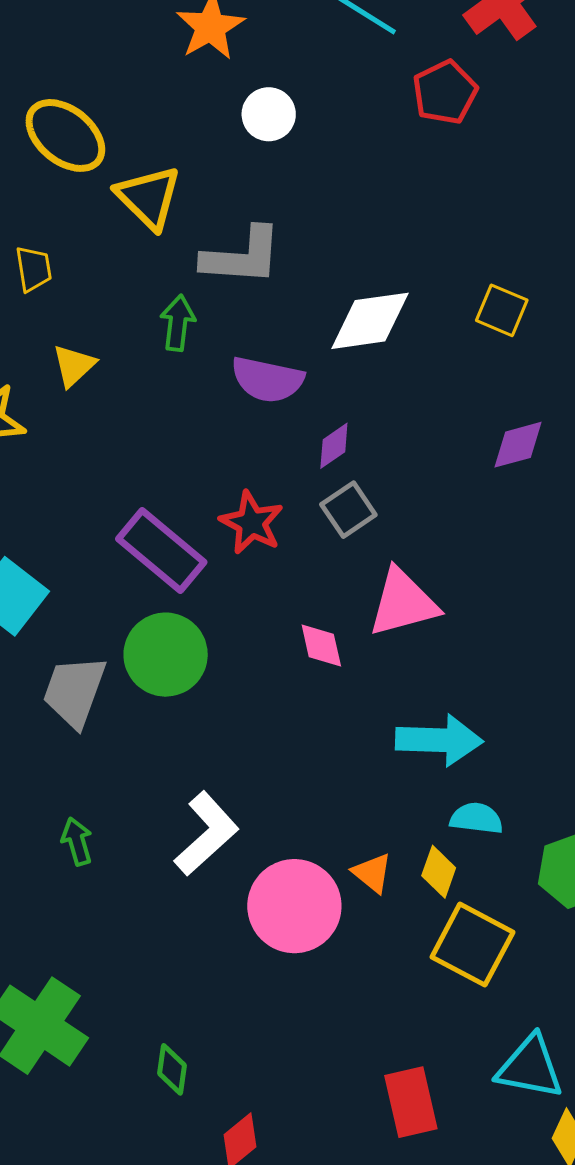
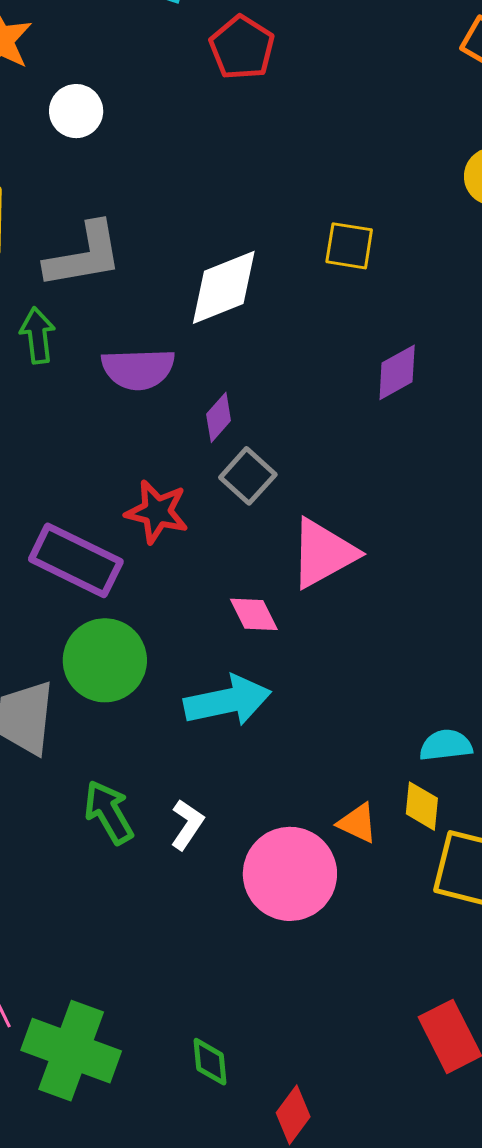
cyan arrow: (439, 740) -> (228, 701), moved
white L-shape: (206, 834) -> (187, 825), size x0.6
green arrow: (77, 841) -> (109, 812), moved, size x1.4

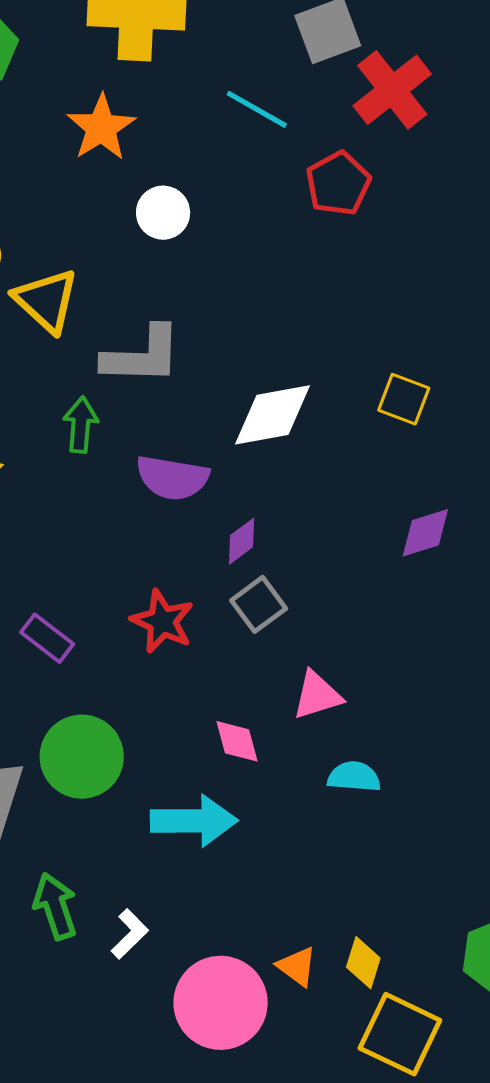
pink triangle: (323, 553) -> (317, 695), size x0.7
purple rectangle: (76, 560) -> (47, 638), moved, size x0.6
cyan semicircle: (446, 745) -> (354, 777), moved

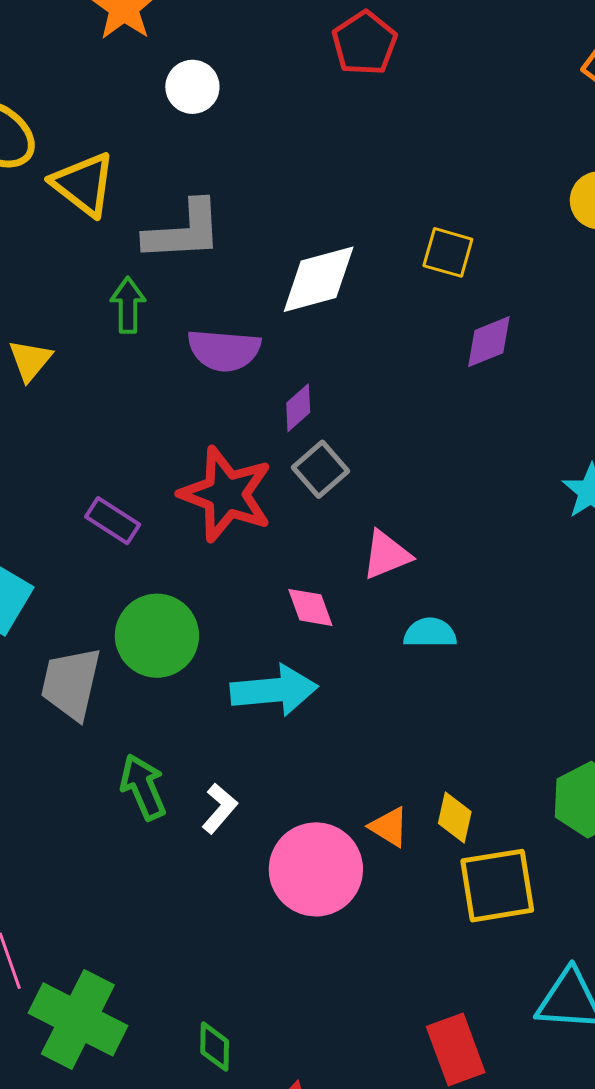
purple diamond: (425, 533) -> (489, 342), moved
red star: (162, 621) -> (226, 494), size x1.5
yellow square: (400, 1034) -> (497, 886), turned -30

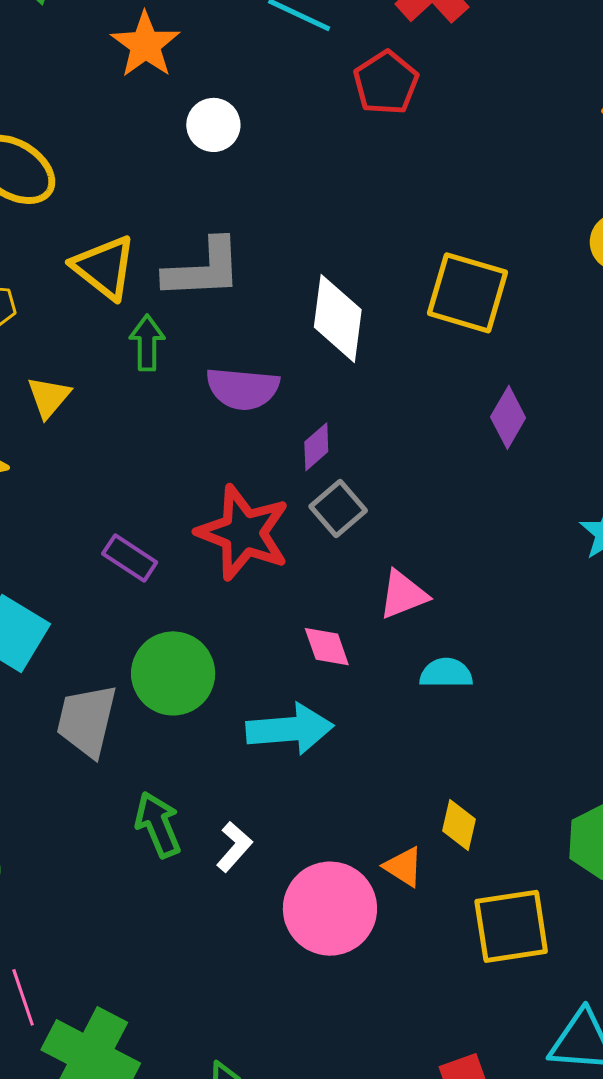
yellow triangle: (83, 184) -> (104, 267), moved
yellow square: (448, 252) -> (467, 293), size x1.6
white diamond: (319, 279) -> (338, 318), turned -68
purple diamond: (489, 342) -> (508, 417), moved, turned -38
yellow diamond: (455, 817) -> (459, 825), moved

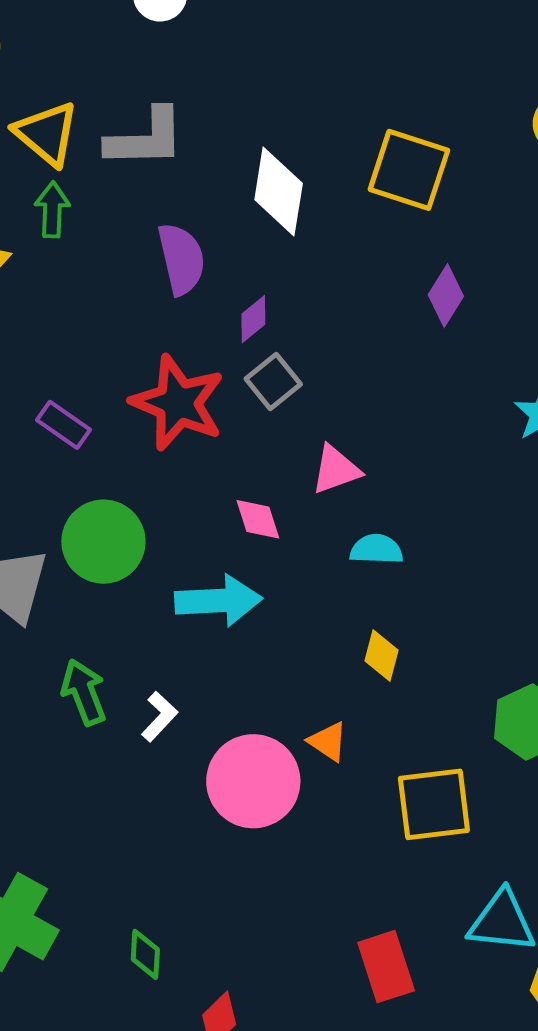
green arrow: (147, 343) -> (52, 210), moved
purple semicircle: (243, 389) -> (181, 259), turned -110
yellow diamond: (459, 825) -> (382, 655), moved

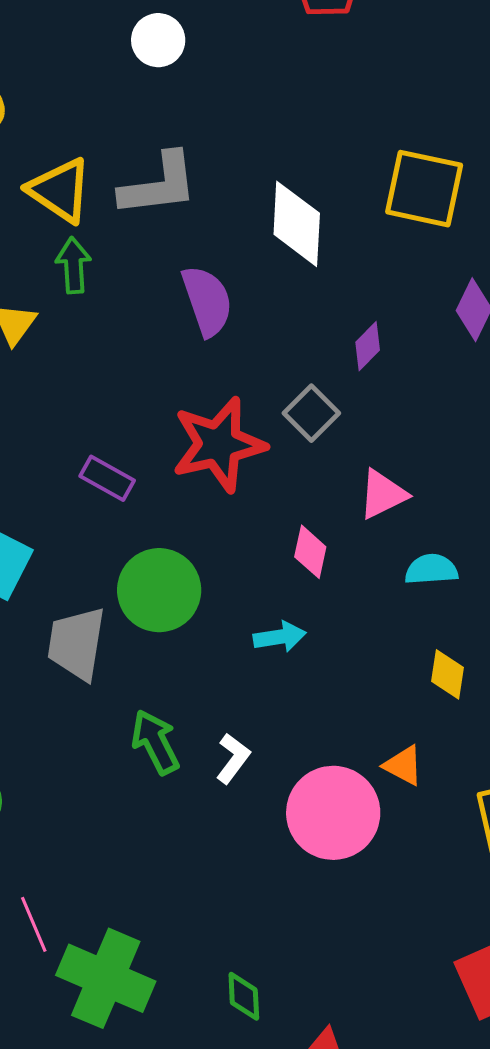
purple diamond: (253, 319) -> (368, 346), moved
red star: (178, 403) -> (219, 444), turned -30
pink diamond: (258, 519) -> (310, 552), turned 36
cyan arrow: (218, 601) -> (280, 637), size x0.6

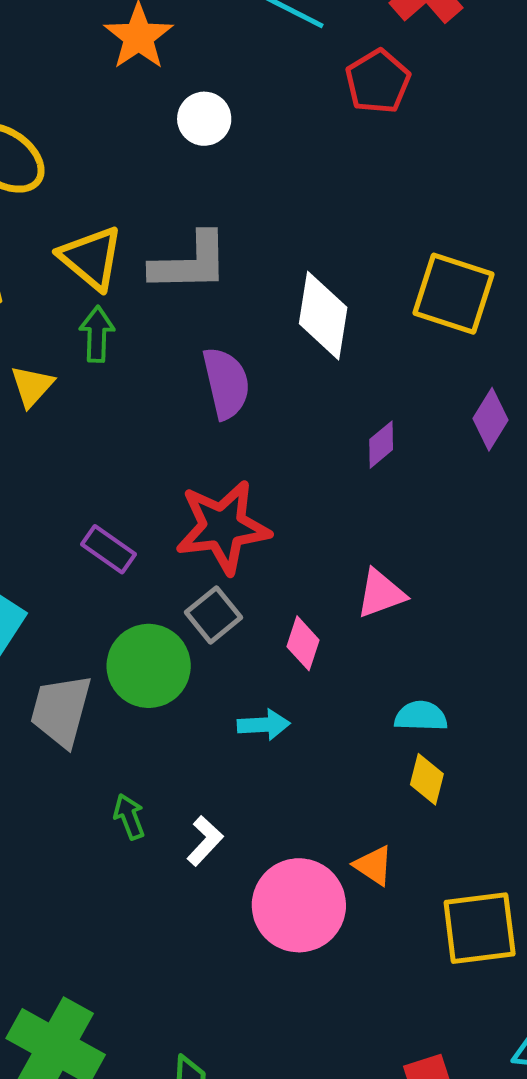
gray square: (311, 413) -> (213, 615), moved
cyan semicircle: (431, 569) -> (421, 716), moved
green arrow: (155, 742) -> (129, 817), size x0.7

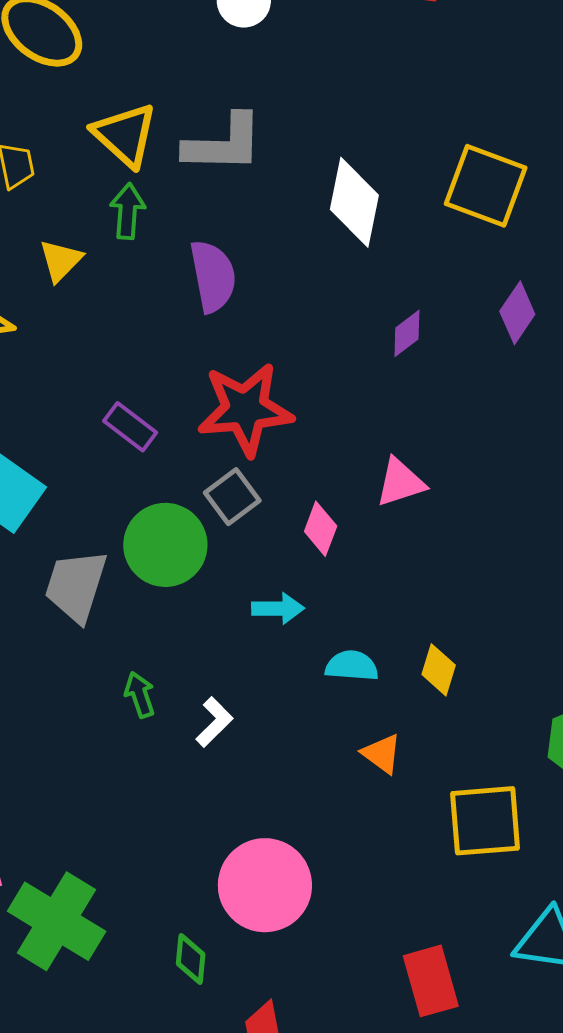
purple semicircle: (226, 383) -> (213, 276), moved
cyan semicircle: (421, 716) -> (352, 666), moved
pink circle: (299, 905) -> (265, 885), moved

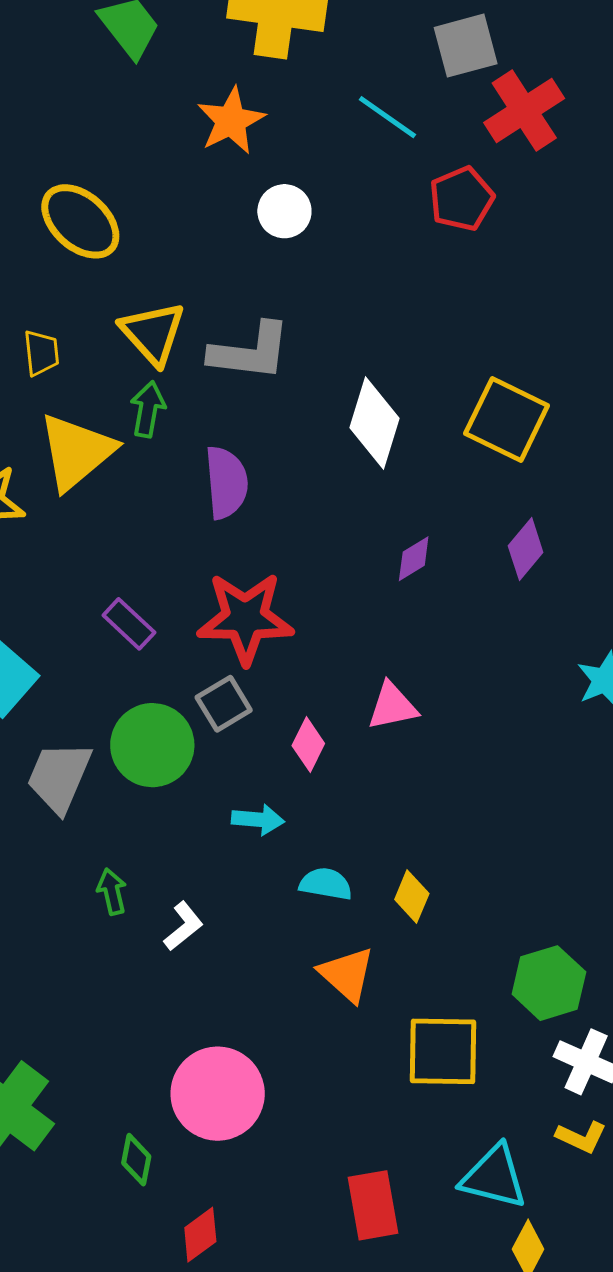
yellow triangle: (61, 260) -> (76, 452), size x1.8
orange triangle: (382, 754) -> (347, 974), size x1.4

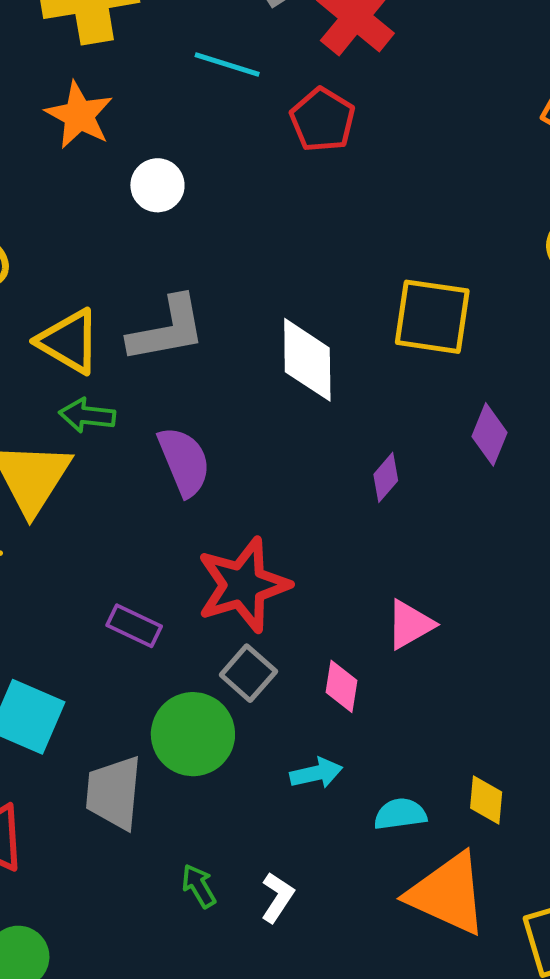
green arrow: (148, 409) -> (87, 415), turned -76
orange triangle: (347, 974) -> (448, 894), size x1.5

